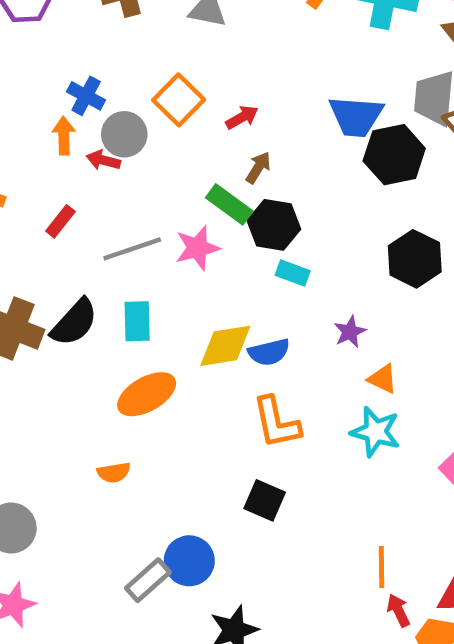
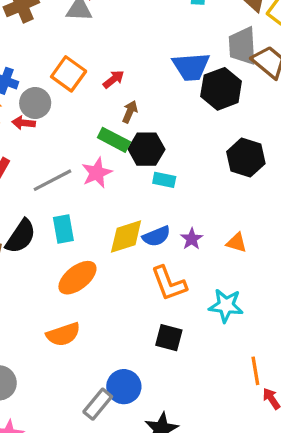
purple star: (350, 332) -> (192, 239), moved
cyan star: (375, 432) -> (226, 306), moved
orange semicircle: (114, 472) -> (63, 334), size x1.5

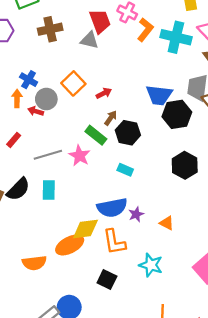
black hexagon: (146, 149) -> (128, 133), moved
pink star: (97, 173) -> (79, 156), turned -30
yellow diamond: (126, 236) -> (85, 229), moved
blue semicircle: (156, 236) -> (112, 208), size x1.5
orange ellipse: (77, 278) -> (70, 245), moved

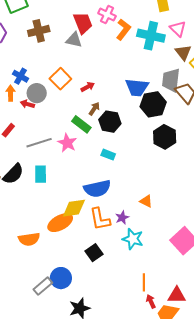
black hexagon: (185, 165) -> (165, 137), moved
purple star: (136, 214) -> (122, 218), moved
black square: (107, 280) -> (94, 253), turned 30

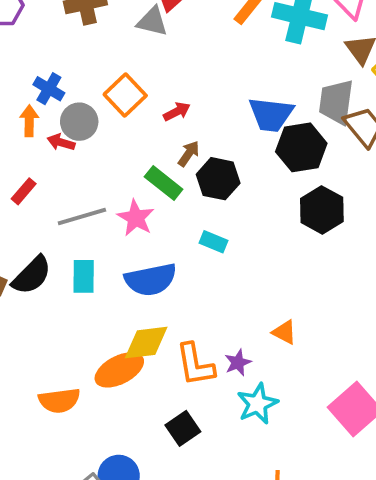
blue semicircle: (97, 189) -> (151, 280), moved
cyan star: (133, 239) -> (257, 404), turned 30

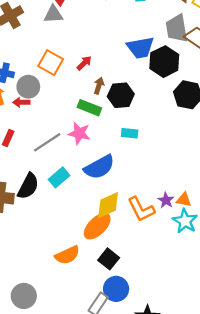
cyan rectangle: (84, 276) -> (59, 177), turned 66
orange triangle: (284, 332) -> (184, 200), moved
black square: (183, 428) -> (109, 259), moved

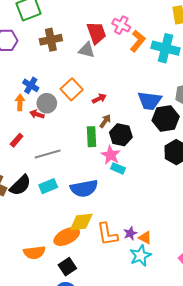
green rectangle: (89, 108) -> (92, 137), turned 48
pink star: (79, 133) -> (111, 155), moved

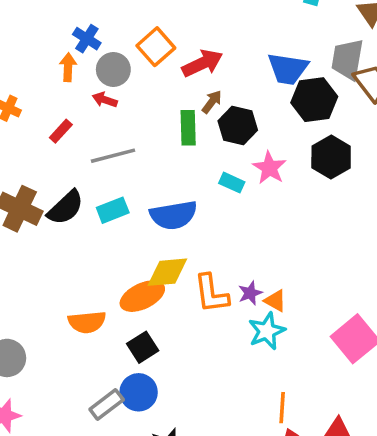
red arrow: (99, 98) -> (202, 63), size x1.6
red arrow: (37, 114) -> (105, 100), moved
pink star: (111, 155) -> (269, 168), moved

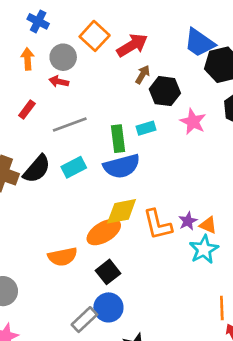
blue cross: (87, 39) -> (38, 21), moved
blue trapezoid: (288, 69) -> (199, 43), turned 32
green rectangle: (188, 128) -> (118, 139), moved
cyan rectangle: (232, 183) -> (146, 128), moved, turned -36

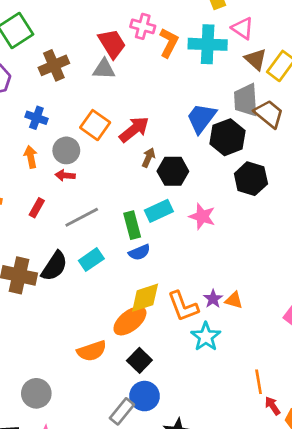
blue trapezoid: (199, 43) -> (201, 118), turned 100
pink star: (193, 122) -> (202, 216), moved
cyan rectangle: (146, 128) -> (159, 211), size x1.4
blue semicircle: (122, 166) -> (139, 252), size x0.6
cyan star: (204, 249) -> (206, 337), moved

